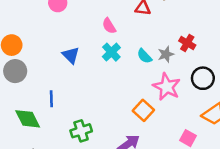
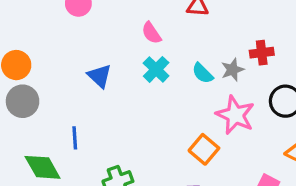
red cross: (187, 43) -> (262, 53), turned -35

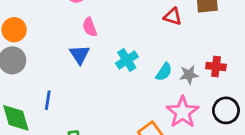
pink semicircle: (151, 33) -> (90, 27), moved
cyan semicircle: (203, 73) -> (164, 72), turned -114

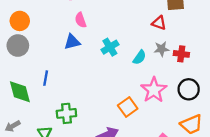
red triangle: (173, 17) -> (159, 23), moved
blue triangle: (80, 54) -> (72, 42), turned 48
gray star: (189, 75) -> (161, 49), moved

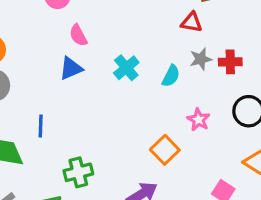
pink star: (154, 90) -> (199, 120), size x0.6

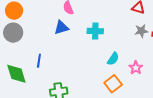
cyan cross: (126, 68) -> (95, 31), turned 35
cyan semicircle: (171, 76) -> (113, 59), moved

